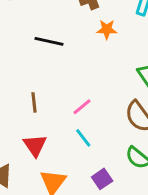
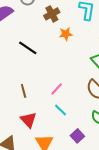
black line: (49, 41) -> (28, 48), turned 30

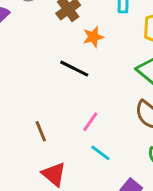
black line: (28, 48) -> (74, 69), moved

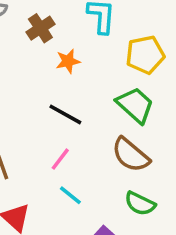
black line: (74, 69) -> (65, 114), moved

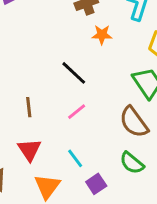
black line: (65, 114) -> (74, 73), moved
cyan line: (70, 195) -> (75, 158), moved

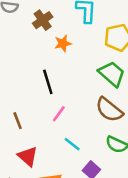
black line: (74, 73) -> (48, 82), turned 45
cyan line: (75, 158) -> (72, 144), moved

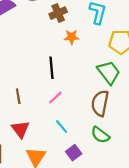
brown semicircle: (109, 110) -> (100, 103), turned 50

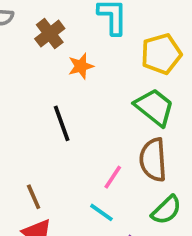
brown line: (18, 96) -> (34, 197), moved
pink line: (55, 98) -> (113, 177), moved
green semicircle: (100, 135) -> (166, 210), turned -66

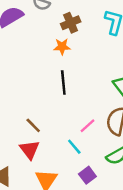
orange star: (81, 66) -> (62, 47), moved
brown line: (34, 197) -> (33, 125), turned -35

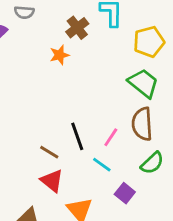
brown cross: (71, 23) -> (77, 28), moved
black line: (63, 83) -> (77, 136), moved

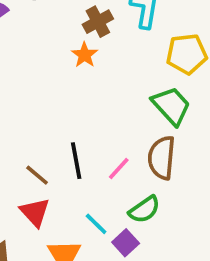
orange star: (60, 55) -> (85, 55), moved, turned -30
green semicircle: (152, 163) -> (144, 209), moved
cyan line: (102, 165) -> (96, 224), moved

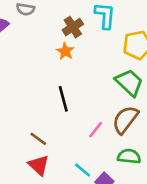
brown semicircle: (162, 158) -> (125, 120), turned 36
black line: (76, 161) -> (63, 99), moved
green semicircle: (144, 209) -> (129, 156), moved, turned -135

